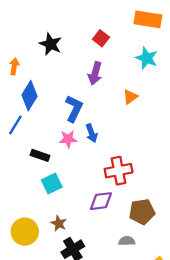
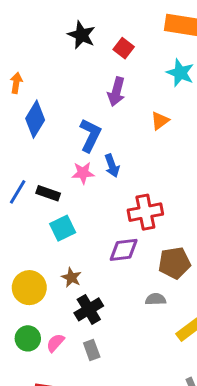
black star: (51, 44) -> (82, 35), moved
blue line: (15, 125) -> (18, 192), moved

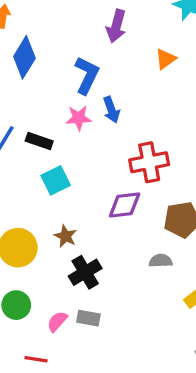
pink semicircle: (55, 343) -> (57, 321), moved
gray rectangle: (92, 350) -> (88, 318), turned -60

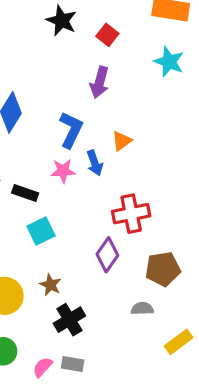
orange triangle: (166, 59) -> (122, 141), moved
purple diamond: (125, 205) -> (107, 255), turned -48

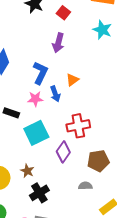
cyan square: (41, 231) -> (36, 133), moved, size x1.4

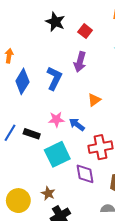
blue L-shape: (40, 73) -> (54, 78), moved
blue arrow: (55, 94) -> (77, 125), moved, turned 147
purple diamond: (63, 152) -> (85, 174), turned -45

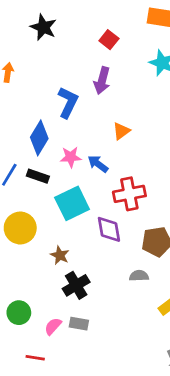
black star: (55, 22) -> (43, 27), moved
blue diamond: (22, 81) -> (39, 138), moved
yellow circle: (18, 201) -> (20, 228), moved

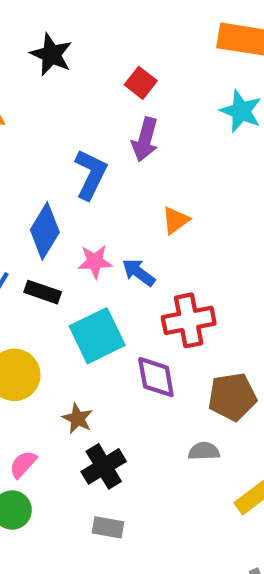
red square: (109, 40) -> (141, 83), moved
pink semicircle: (53, 326) -> (23, 464), moved

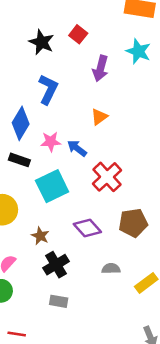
black star: (51, 54) -> (42, 42), moved
purple arrow: (145, 139) -> (100, 68), moved
red cross: (189, 320) -> (107, 177), turned -32
purple diamond: (156, 377) -> (87, 228), moved, turned -32
gray semicircle: (204, 451) -> (111, 269), moved

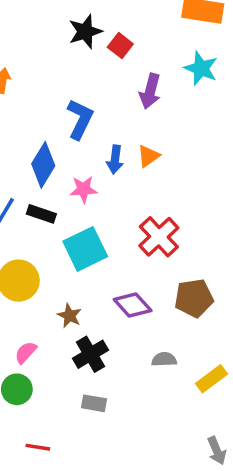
black star: (42, 42) -> (85, 32), moved, turned 30
blue arrow: (77, 148) -> (115, 160), moved, turned -120

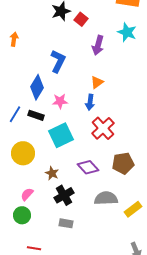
blue arrow: (115, 160) -> (90, 102), moved
gray semicircle: (164, 359) -> (106, 198), size x1.6

